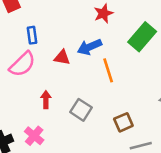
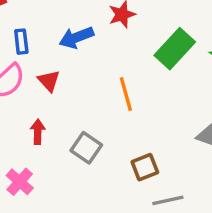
blue arrow: (90, 47) -> (76, 37), moved
red triangle: (62, 57) -> (49, 81), moved, turned 35

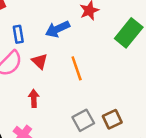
orange line: (126, 94) -> (77, 68), moved
gray square: (86, 148) -> (83, 120), moved, turned 30

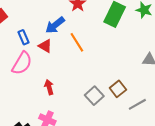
red triangle: (40, 61) -> (45, 46), moved
orange line: (77, 68) -> (77, 42), moved

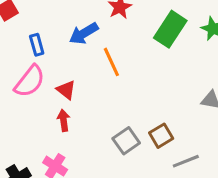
red triangle: (45, 46) -> (66, 90), moved

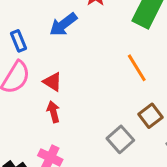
orange line: (111, 62) -> (137, 68), moved
gray square: (126, 141) -> (120, 139), moved

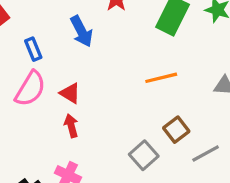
blue arrow: (63, 24) -> (81, 31), turned -80
orange line: (137, 68) -> (161, 78), turned -72

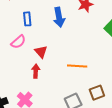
orange line: (161, 78) -> (77, 66), moved
pink semicircle: (30, 89) -> (18, 42), size x0.7

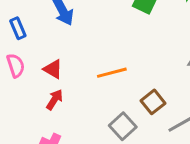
pink semicircle: (18, 42) -> (16, 65), turned -49
red arrow: (36, 71) -> (54, 100), turned 48

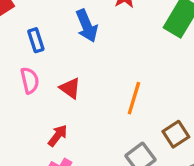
orange line: (112, 73) -> (134, 98), turned -64
red arrow: (54, 100) -> (58, 136), moved

